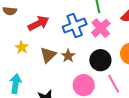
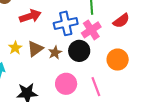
yellow star: (22, 47) -> (15, 48), moved
black circle: (100, 60) -> (79, 51), moved

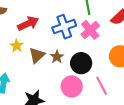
yellow star: (15, 48) -> (17, 46), moved
black circle: (79, 51) -> (81, 63), moved

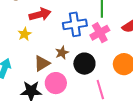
brown triangle: (37, 55) -> (42, 63), moved
pink circle: (72, 86) -> (56, 83), moved

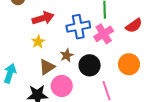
yellow star: (25, 34) -> (38, 42), moved

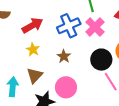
black circle: (90, 65) -> (101, 60), moved
brown triangle: (47, 67) -> (35, 75), moved

